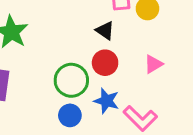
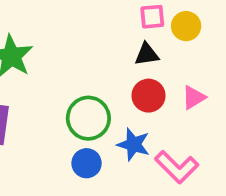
black triangle: (105, 31) -> (147, 54), moved, turned -42
red circle: (105, 63) -> (149, 96), moved

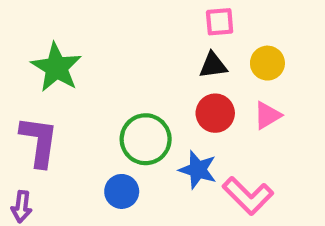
yellow circle: (186, 26) -> (267, 63), moved
blue circle: (87, 163) -> (122, 191), moved

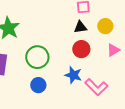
pink triangle: (267, 115) -> (113, 50), moved
green circle: (146, 139) -> (37, 57), moved

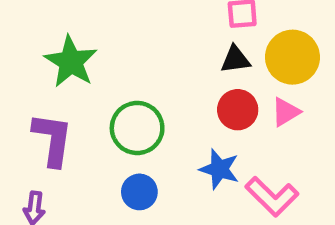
yellow circle: (105, 26) -> (292, 57), size x1.5
pink triangle: (113, 50) -> (286, 112), moved

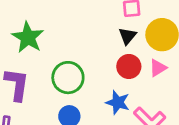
black triangle: (235, 59) -> (127, 36), turned -42

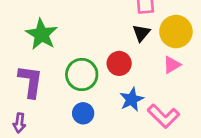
red circle: (129, 66) -> (119, 63), moved
blue star: (118, 102) -> (132, 99), turned 30

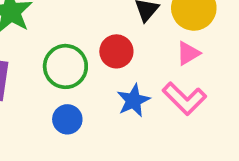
pink L-shape: (163, 116) -> (184, 99), moved

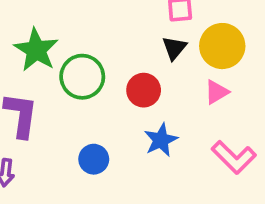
green circle: (65, 66) -> (82, 77), moved
pink L-shape: (184, 99) -> (234, 157), moved

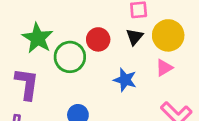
red circle: (144, 90) -> (98, 39), moved
blue star: (161, 140) -> (125, 80), moved, turned -30

